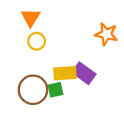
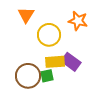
orange star: (106, 34) -> (78, 21), moved
yellow circle: (37, 41) -> (49, 35), moved, size x1.5

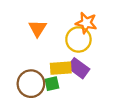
orange triangle: (26, 15) -> (38, 28), moved
yellow circle: (49, 35) -> (78, 39), moved

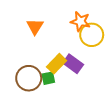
yellow circle: (78, 39) -> (92, 35), moved
yellow rectangle: (61, 68) -> (57, 64), turned -42

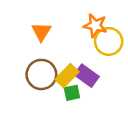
brown circle: (29, 78) -> (41, 74), moved
green square: (48, 78) -> (72, 93), moved

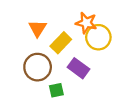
yellow rectangle: (67, 76) -> (61, 43), moved
green square: (72, 93) -> (56, 90), moved

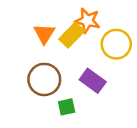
orange star: (86, 23) -> (87, 21), moved
yellow rectangle: (61, 43) -> (72, 35), moved

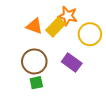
orange triangle: (44, 34) -> (34, 26), turned -42
green square: (67, 107) -> (36, 83), moved

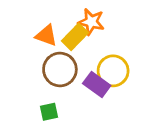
yellow circle: (90, 34) -> (113, 71), moved
brown circle: (34, 61) -> (60, 69), moved

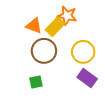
purple rectangle: (97, 84) -> (87, 78), moved

